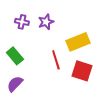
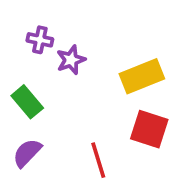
purple star: (46, 22) -> (71, 60), moved
red line: (56, 60) -> (98, 160), moved

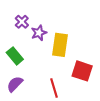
purple cross: (40, 40) -> (22, 22), turned 32
yellow rectangle: (142, 76) -> (60, 45), moved, turned -60

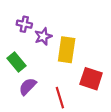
purple cross: (22, 22) -> (24, 24), turned -32
purple semicircle: (15, 84) -> (28, 86), moved

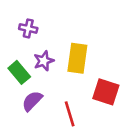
purple star: (43, 36) -> (44, 61), moved

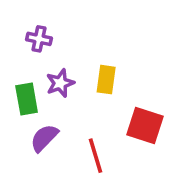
yellow rectangle: (77, 58) -> (106, 80), size x0.7
green rectangle: (19, 72) -> (27, 99), turned 30

